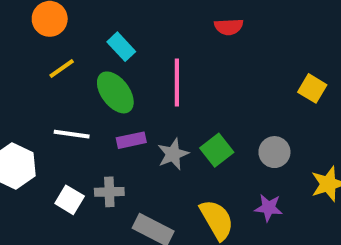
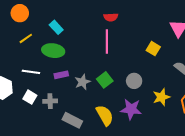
pink line: (177, 82) -> (107, 41), moved
green ellipse: (115, 92) -> (53, 51), turned -45
white square: (70, 200) -> (30, 97), moved
purple star: (268, 208) -> (131, 109), size x1.5

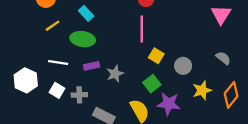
yellow square: (153, 49) -> (156, 56), moved
green square: (105, 80) -> (152, 84), moved
gray circle: (134, 81) -> (183, 66), moved

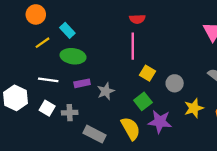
cyan rectangle: (86, 13) -> (67, 30), moved

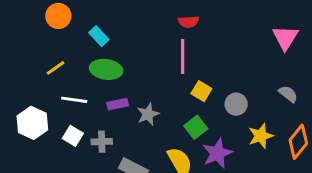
yellow line: (43, 43) -> (55, 68), moved
purple star: (160, 122) -> (217, 153), turned -30

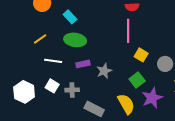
white hexagon: (32, 123) -> (24, 92), moved

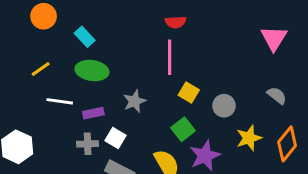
purple rectangle: (83, 64) -> (93, 113), moved
gray star: (104, 71) -> (135, 101), moved
white square: (52, 86) -> (115, 138), moved

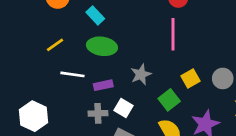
yellow square: (189, 93) -> (191, 78), moved, turned 30
green square: (183, 129) -> (169, 100), moved

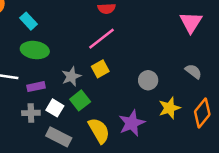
pink line: (173, 34) -> (102, 39), turned 52
yellow square: (191, 78) -> (100, 69), moved
green square: (169, 100) -> (80, 100), moved

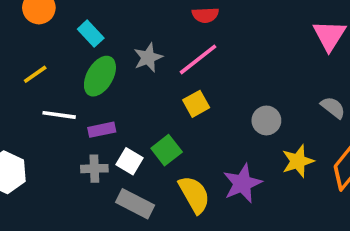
green ellipse: (35, 50) -> (100, 76), turned -68
gray star: (71, 76) -> (148, 58), moved

